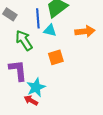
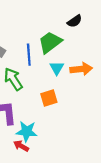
cyan triangle: (50, 30) -> (57, 68), moved, turned 48
cyan star: (36, 87) -> (27, 131), turned 30

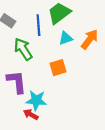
cyan triangle: (57, 68) -> (66, 38), turned 40
orange arrow: (81, 69) -> (90, 39), turned -48

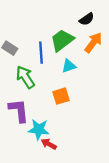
orange arrow: (90, 39) -> (93, 43), moved
red arrow: (31, 114) -> (49, 144), moved

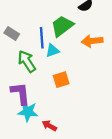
orange arrow: (93, 43) -> (92, 41), moved, turned -132
cyan triangle: (69, 66) -> (53, 51), moved
cyan star: (39, 129) -> (28, 112), moved

